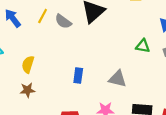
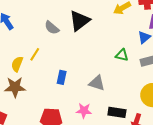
yellow line: (43, 16) -> (35, 54), moved
brown star: (27, 90) -> (15, 87), size x1.5

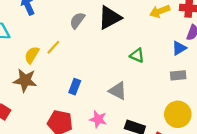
gray semicircle: (52, 28) -> (77, 20), turned 77
green triangle: (122, 55) -> (137, 55), moved
blue rectangle: (62, 77) -> (75, 87), moved

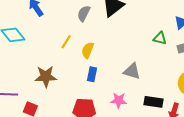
yellow semicircle: (32, 55) -> (88, 50), moved
green triangle: (137, 55) -> (160, 38), moved

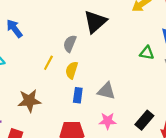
gray semicircle: (84, 13) -> (70, 44), moved
gray triangle: (132, 71) -> (106, 91), moved
black rectangle: (153, 102) -> (144, 120), turned -54

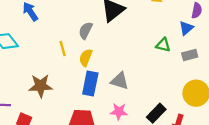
yellow line: (48, 63) -> (63, 49), turned -48
blue rectangle: (78, 95) -> (90, 83), size x1.5

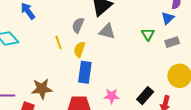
green triangle: (163, 45) -> (148, 34), turned 48
gray triangle: (120, 81) -> (107, 31), moved
brown star: (41, 86) -> (42, 89), moved

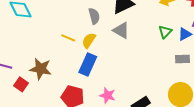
gray semicircle: (78, 25) -> (94, 16), turned 126
green triangle: (148, 34) -> (165, 32), moved
yellow line: (58, 42) -> (68, 38), moved, turned -64

